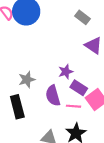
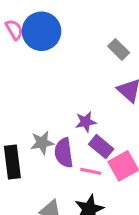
gray star: (27, 80) -> (42, 143), moved

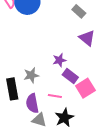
purple semicircle: (64, 153) -> (32, 103), moved
pink line: (91, 171) -> (55, 96), moved

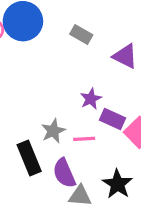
gray rectangle: (79, 11) -> (81, 34), moved
pink line: (55, 96) -> (84, 139), moved

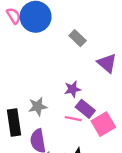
pink line: (84, 139) -> (73, 119), moved

